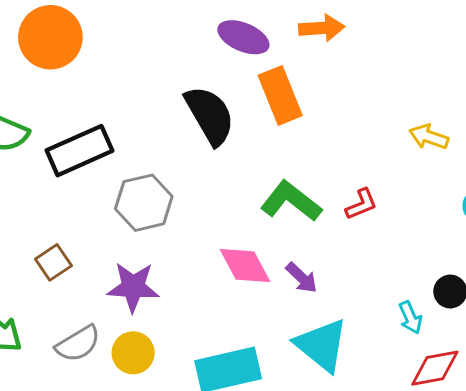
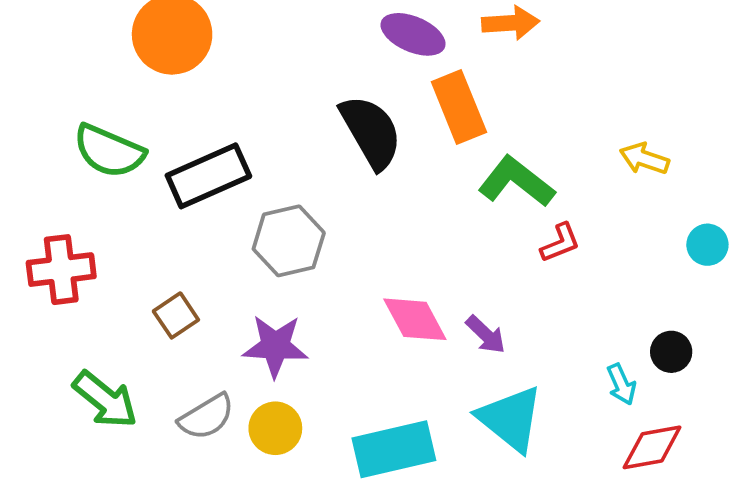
green L-shape: (291, 201) -> (516, 182), moved

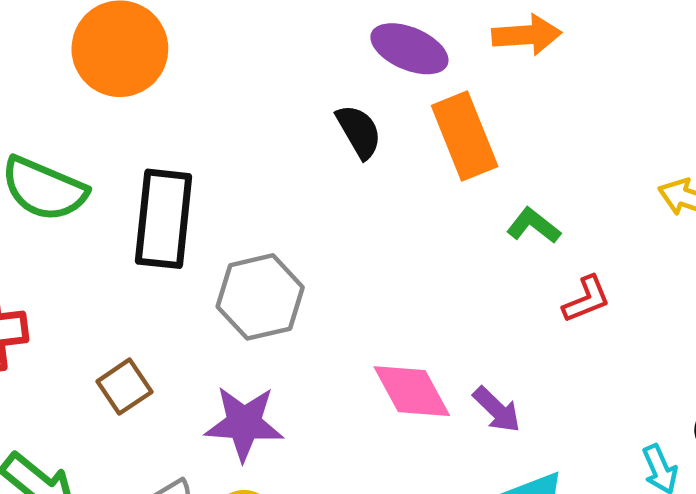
black semicircle: (371, 132) -> (359, 131), moved, size x0.6
black rectangle: (208, 176) -> (164, 219), turned -60
green L-shape: (516, 182) -> (534, 226), size x0.6

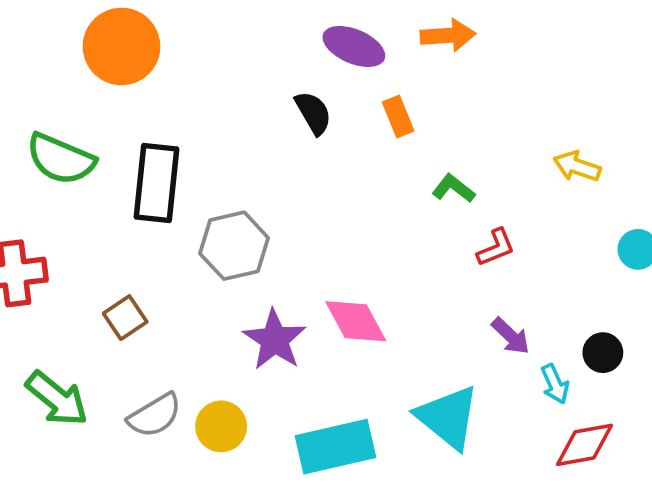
orange rectangle: (465, 136) -> (398, 117), size x0.6
purple arrow: (497, 410) -> (511, 336), moved
purple star: (244, 423) -> (275, 340), moved, turned 30

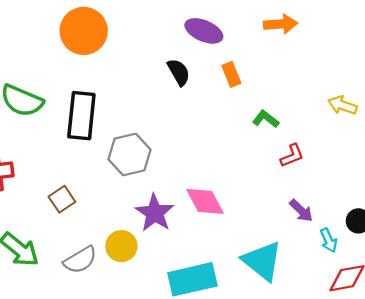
orange arrow: (448, 35) -> (281, 24), moved
orange circle: (122, 46) -> (84, 31), moved
yellow circle: (221, 426) -> (121, 246), moved

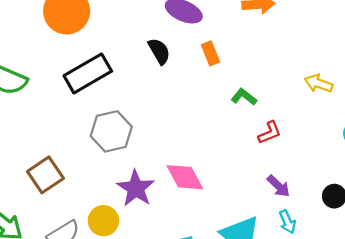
black rectangle: (81, 116) -> (88, 73), moved, turned 54
brown square: (62, 199) -> (45, 175), size x1.4
cyan arrow: (329, 240) -> (287, 222), moved

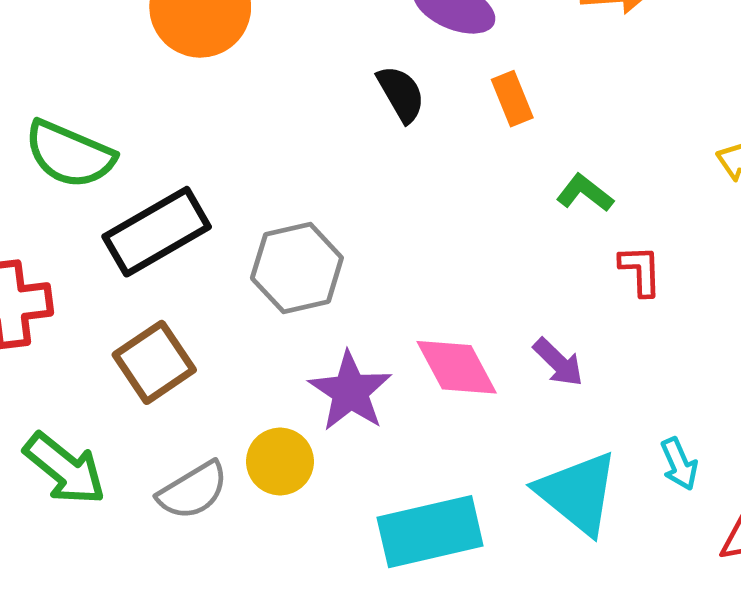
black rectangle: (88, 73) -> (157, 232), moved
red L-shape: (270, 133) -> (640, 270), turned -70
purple arrow: (279, 186) -> (558, 362), moved

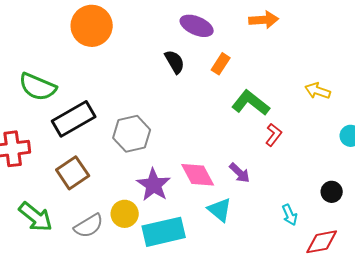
orange rectangle: (512, 99) -> (221, 64), turned 55
green L-shape: (585, 193) -> (251, 103), size x1.6
red L-shape: (640, 270) -> (274, 135), turned 40
cyan triangle: (578, 493) -> (220, 210), moved, size x0.7
cyan rectangle: (430, 532) -> (164, 232), moved

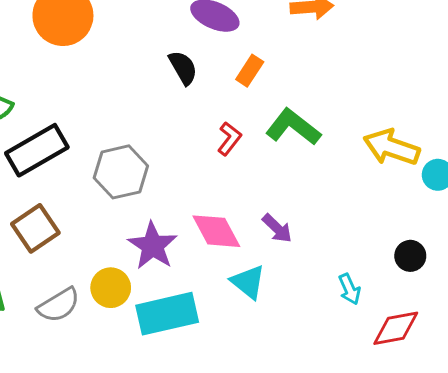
yellow arrow: (318, 91) -> (391, 147), moved, size x1.5
red L-shape: (274, 135) -> (229, 139), moved

